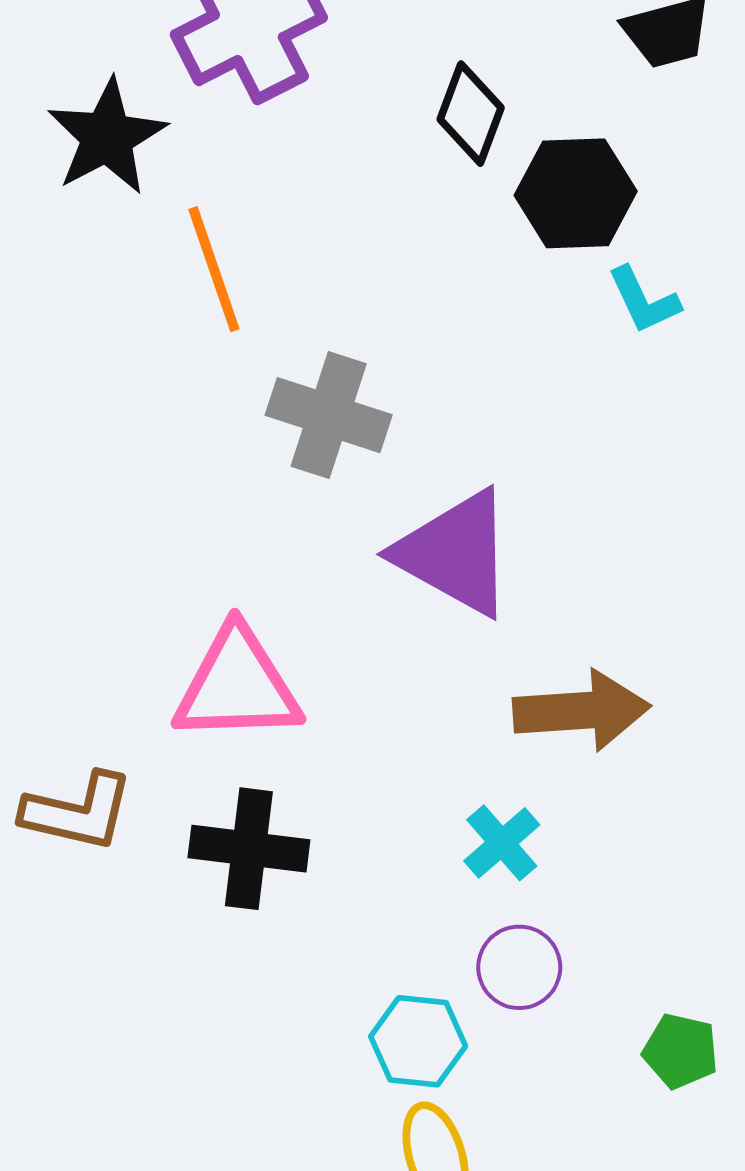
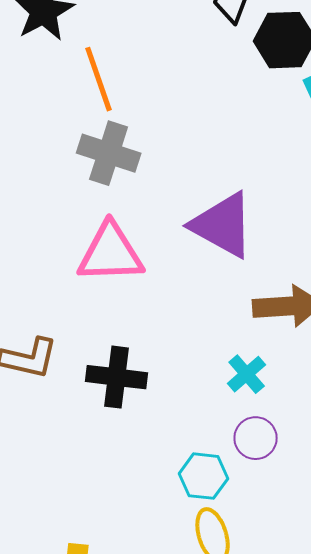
gray cross: (329, 415) -> (109, 153), moved
pink triangle: (237, 685) -> (111, 253), moved

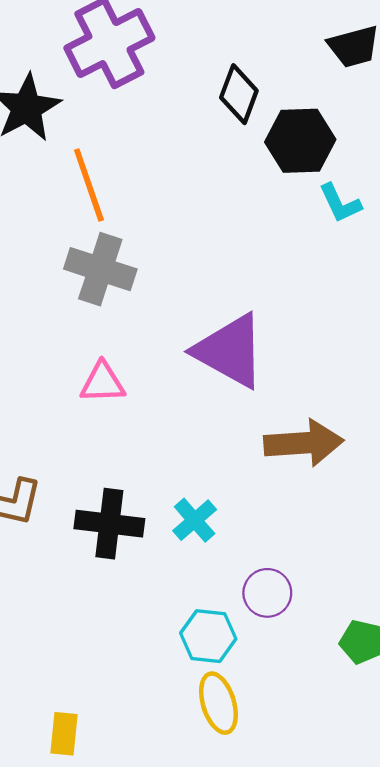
pink triangle: (111, 253) -> (103, 383), size x0.6
cyan cross: (247, 374) -> (195, 520), moved

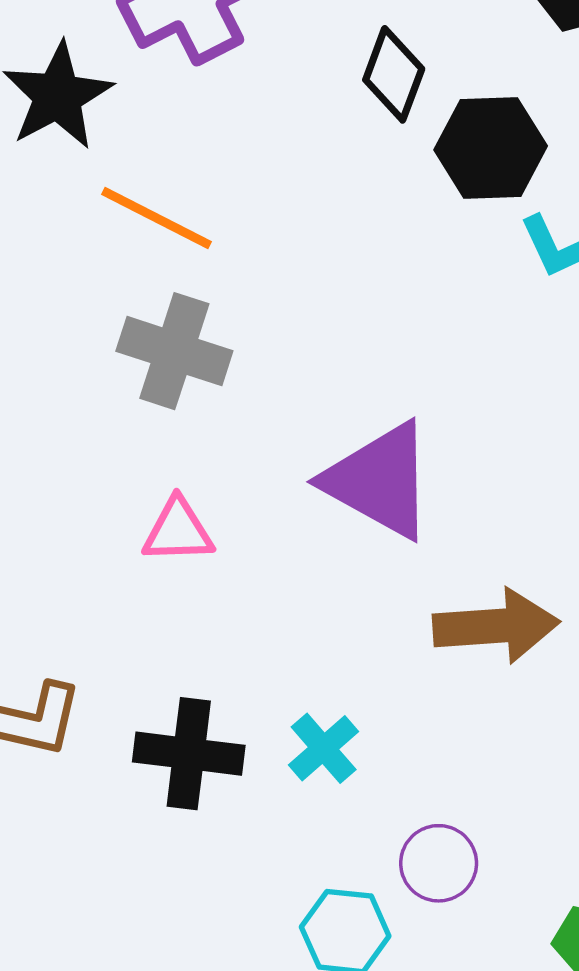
orange line: (89, 185) -> (156, 218), turned -44

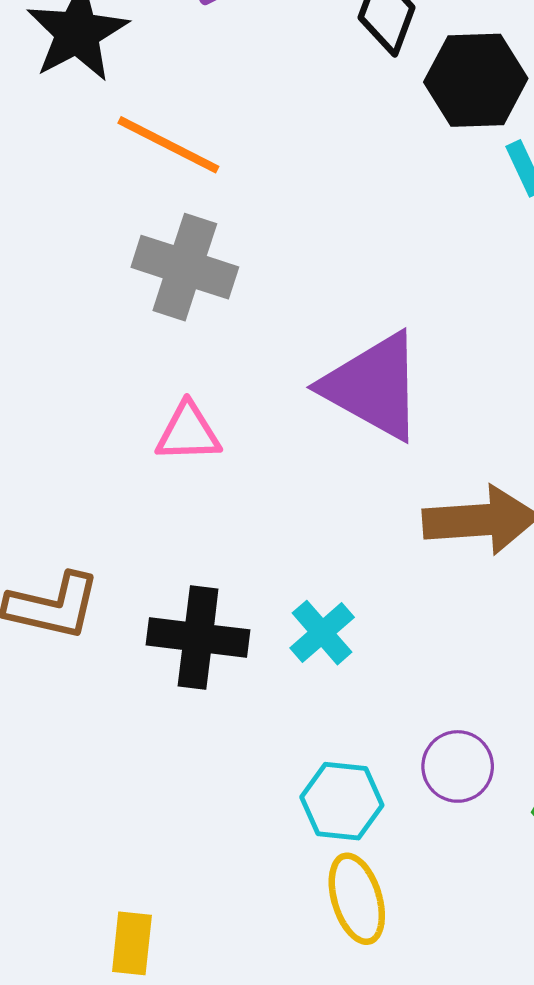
purple circle: (439, 863) -> (458, 766), moved

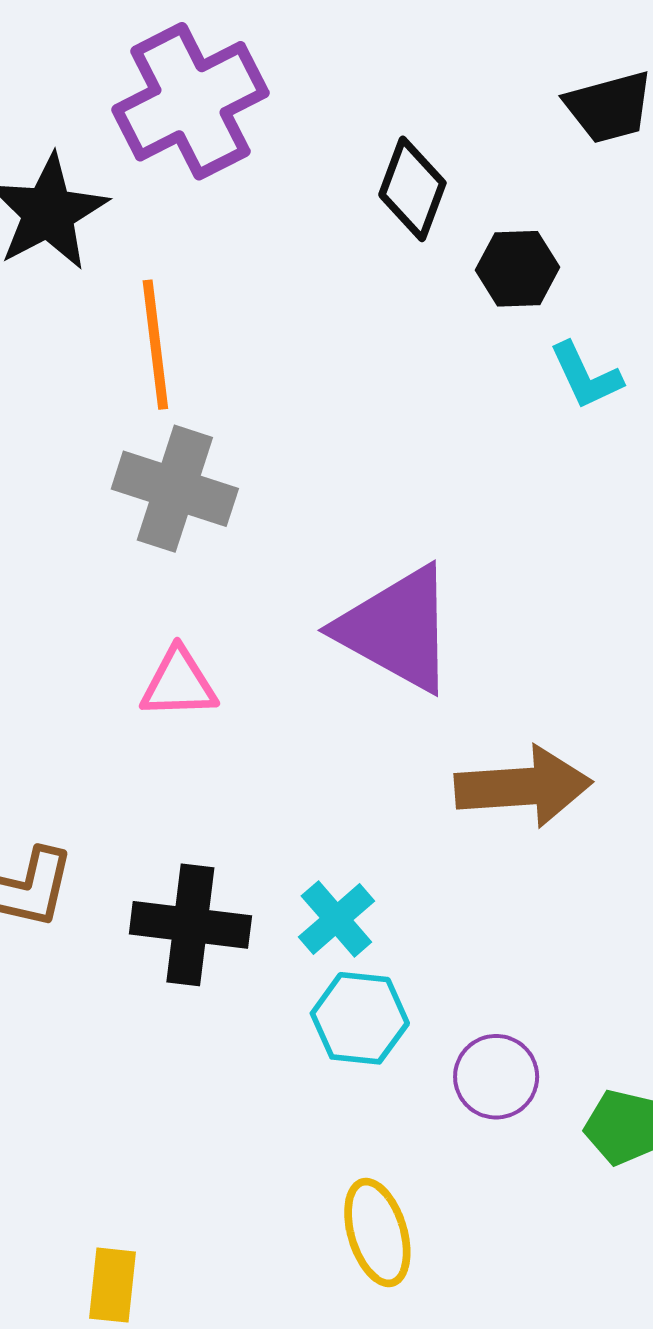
black hexagon: (476, 80) -> (518, 269), size x0.7
orange line: (168, 145) -> (155, 345), turned 56
cyan hexagon: (342, 801) -> (360, 1018), moved

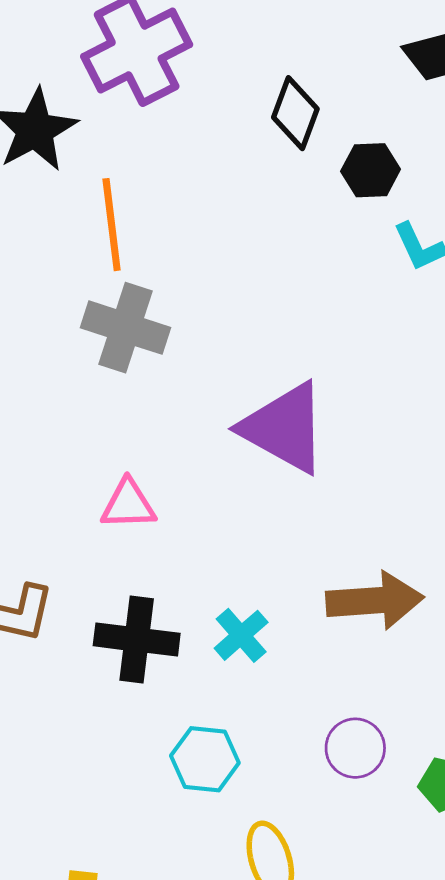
pink triangle: (179, 683) -> (128, 504), moved
brown arrow: (523, 787) -> (375, 601), moved
cyan hexagon: (360, 1018) -> (205, 759), moved

